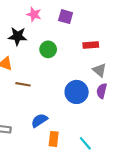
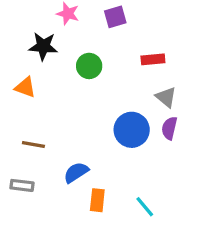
purple square: (66, 17) -> (115, 17), turned -32
brown line: (23, 84) -> (33, 145), moved

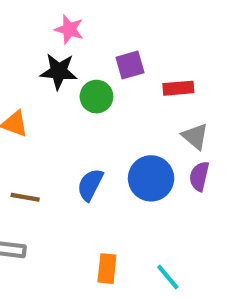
purple square: (115, 17) -> (130, 65), moved
black star: (43, 46) -> (59, 71), moved
blue semicircle: (76, 172) -> (90, 185), moved, turned -30

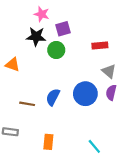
purple square: (130, 65) -> (63, 29), moved
brown line: (25, 197) -> (27, 104), moved
orange rectangle: (107, 269) -> (48, 142), moved

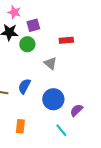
gray triangle: (109, 71) -> (50, 63), moved
purple semicircle: (111, 93) -> (76, 110), moved, turned 32
blue circle: (85, 94) -> (53, 99), moved

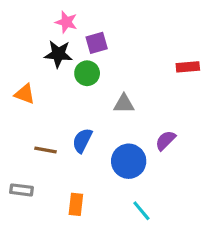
red rectangle: (66, 40) -> (188, 67), moved
gray triangle: (50, 63) -> (124, 104), turned -40
purple semicircle: (76, 110) -> (165, 140), moved

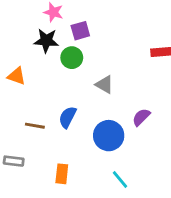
gray triangle: (124, 104) -> (104, 85), turned 30

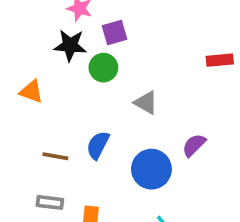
gray rectangle: (14, 161) -> (50, 202), moved

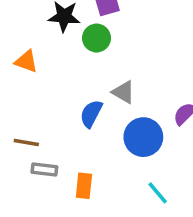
gray triangle: (146, 103) -> (124, 92), moved
brown line: (55, 156) -> (26, 142), moved

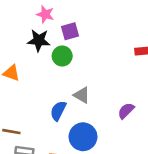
blue circle: (143, 137) -> (83, 137), moved

